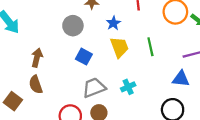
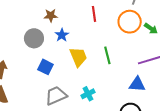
blue star: (113, 23) -> (62, 35), moved

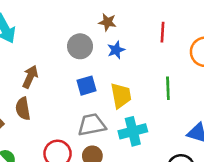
yellow trapezoid: (78, 57) -> (121, 96), moved
blue square: (45, 67) -> (87, 86), turned 35
cyan cross: (88, 94) -> (133, 131), size x1.5

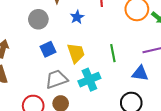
blue star: (116, 50) -> (77, 17), moved
green line: (168, 88) -> (113, 53), moved

